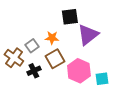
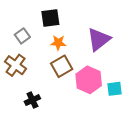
black square: (70, 17) -> (50, 18), moved
gray square: (32, 46) -> (22, 36), moved
black cross: (34, 71) -> (32, 100), moved

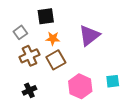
brown cross: (16, 65) -> (29, 56), moved, turned 30
pink hexagon: (89, 80) -> (80, 86), moved
cyan square: (114, 89) -> (113, 81), moved

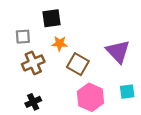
gray square: (20, 32) -> (23, 37), turned 32
purple triangle: (89, 36) -> (118, 51), moved, turned -35
brown square: (56, 60) -> (78, 64), moved, turned -30

